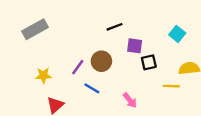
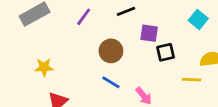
purple line: (78, 67) -> (84, 17), moved
blue line: (92, 88) -> (111, 82), moved

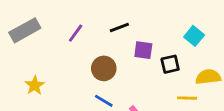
black square: (166, 52) -> (170, 64), moved
yellow star: (44, 67) -> (35, 85), turned -30

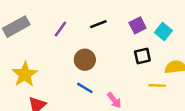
purple square: (143, 50) -> (138, 25), moved, turned -35
yellow star: (35, 85) -> (25, 74), size x1.5

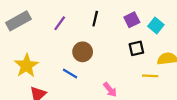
black line: (98, 24) -> (95, 19), turned -56
blue line: (85, 88) -> (70, 74), moved

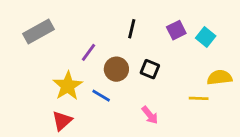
purple line: (60, 23) -> (89, 52), moved
black square: (136, 48) -> (150, 69), moved, turned 35
yellow star: (26, 66) -> (68, 86), moved

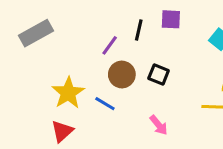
purple square: (176, 30) -> (171, 19), moved, turned 30
purple line: (89, 52) -> (110, 45), moved

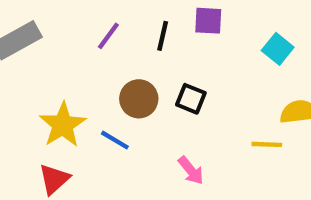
purple line: (110, 45) -> (108, 36), moved

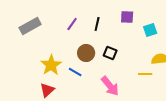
purple square: (208, 21) -> (127, 17), moved
cyan square: (278, 49) -> (150, 30), turned 32
pink arrow: (191, 170) -> (110, 86), size x1.5

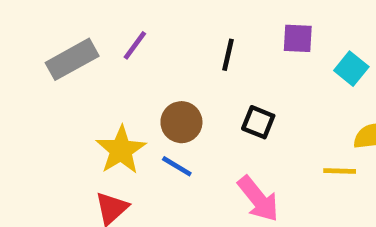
purple line: (72, 24) -> (135, 45), moved
cyan square: (150, 30) -> (351, 69), turned -32
brown circle: (86, 53) -> (181, 122), moved

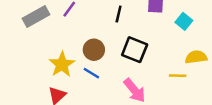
black square: (258, 122) -> (135, 50), size x1.5

